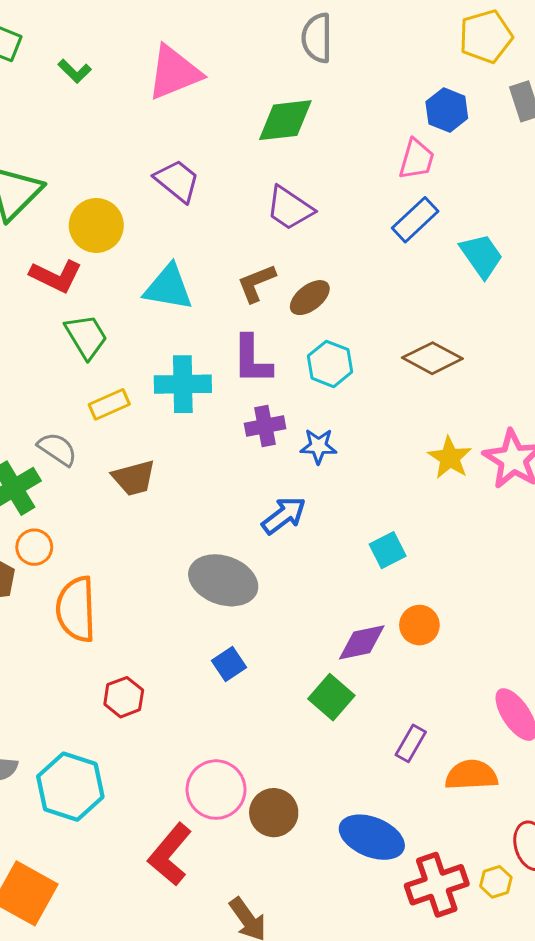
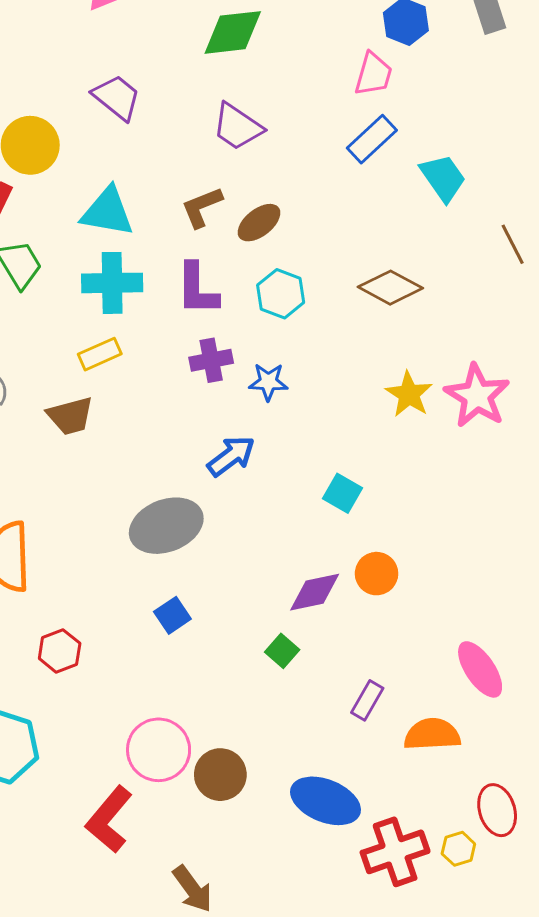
cyan cross: (183, 384) -> (112, 283), moved
yellow rectangle: (109, 404) -> (100, 354), moved
cyan square: (388, 550) -> (342, 493), turned -33
gray ellipse: (223, 580) -> (166, 526), turned -40
green square: (331, 697) -> (282, 651), size x0.7

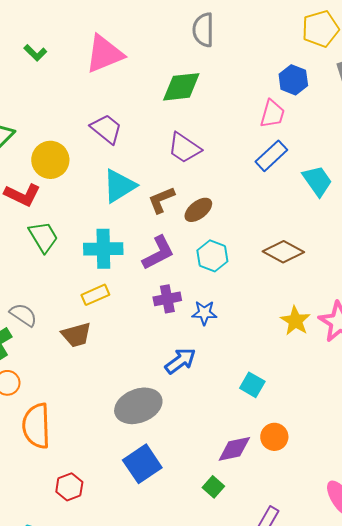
cyan triangle: (107, 212) -> (119, 186), moved, turned -42
purple L-shape: (197, 289) -> (158, 253), turned -117
blue square: (172, 615) -> (142, 464), size x1.6

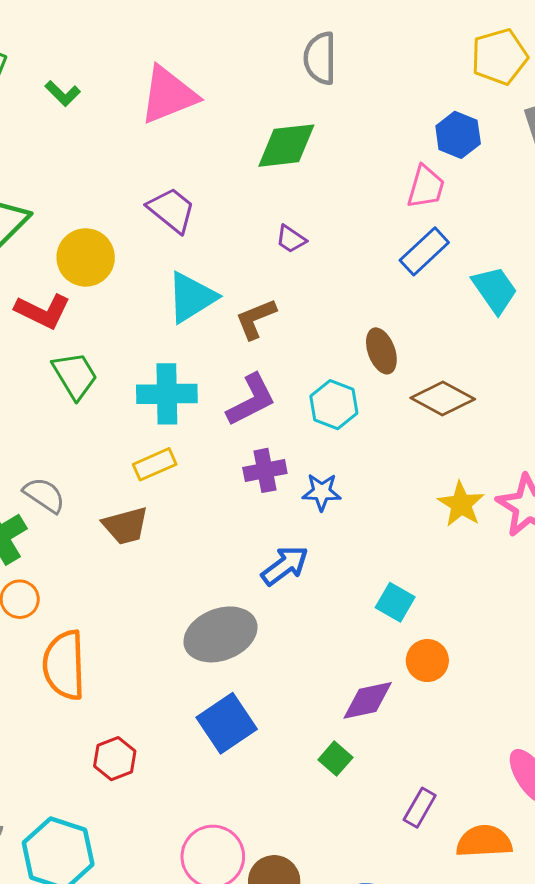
purple trapezoid: (184, 148) -> (291, 239), size x0.6
brown ellipse: (198, 210) -> (381, 351), moved, turned -72
orange circle: (274, 437) -> (427, 661), moved

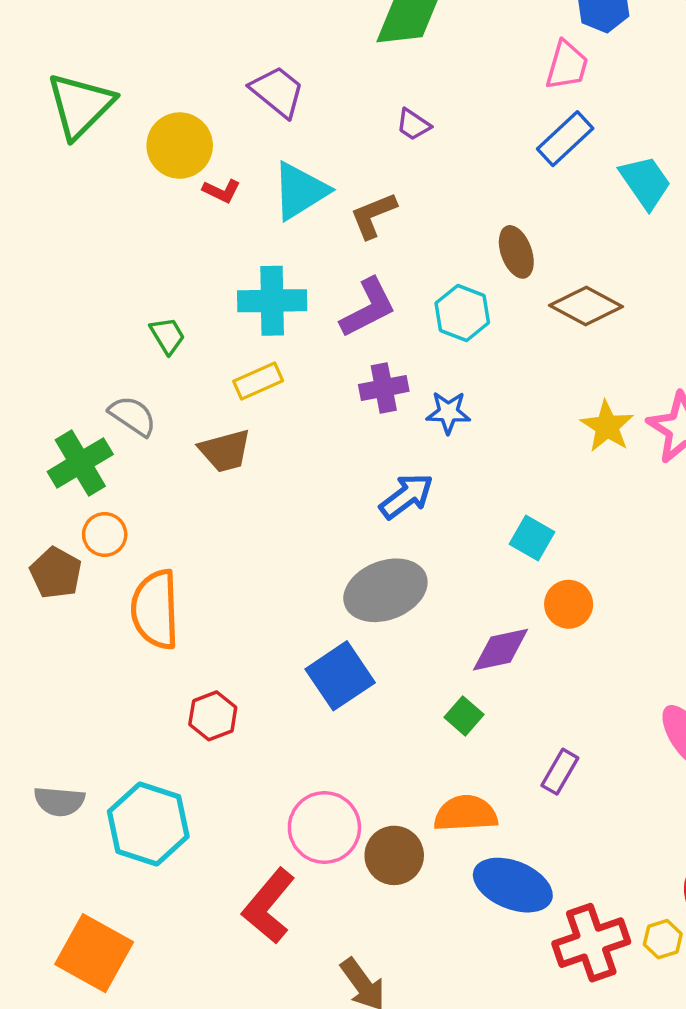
red L-shape: (43, 311) -> (222, 191), moved, size x0.6
green trapezoid: (75, 375) -> (167, 336), moved, size x0.7
gray ellipse: (220, 634) -> (385, 590), moved
orange semicircle: (484, 841) -> (466, 814), moved

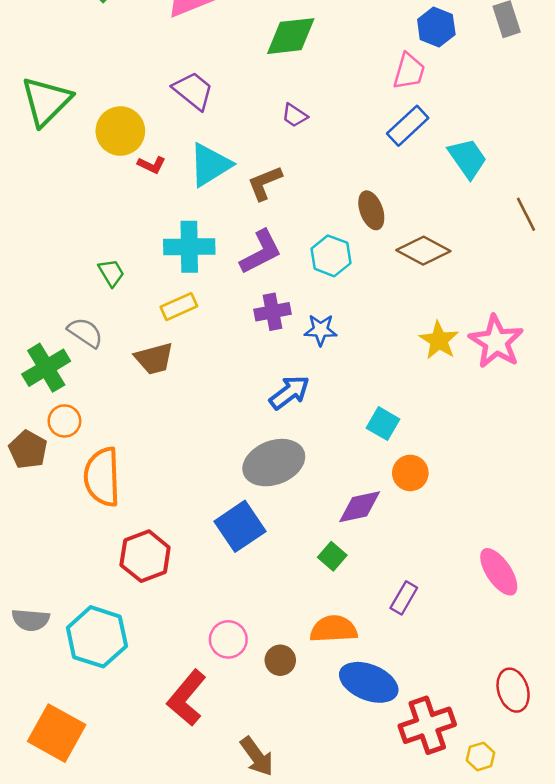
red hexagon: (213, 716) -> (145, 556), size x1.4
pink circle: (324, 828) -> (228, 639), size x0.7
brown circle: (394, 855) -> (280, 660), size x0.7
yellow hexagon: (663, 939) -> (481, 756), moved

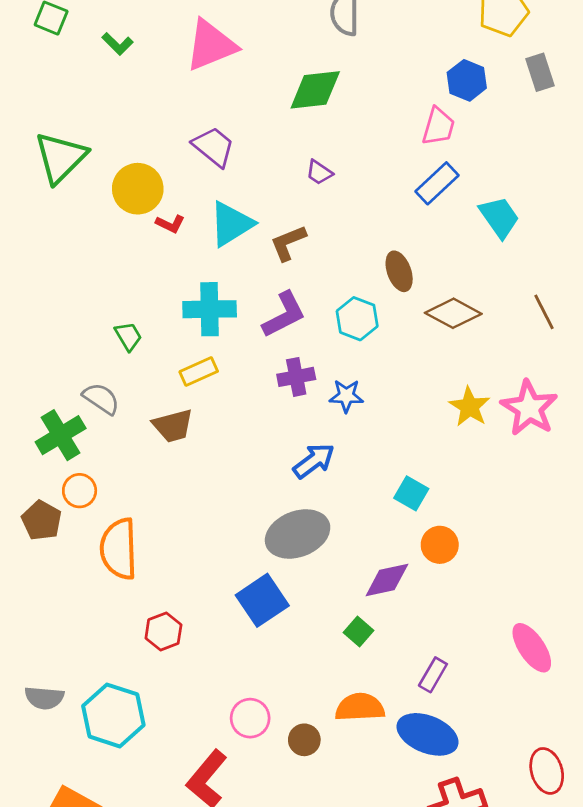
brown line: (526, 214) -> (544, 312), moved
red hexagon: (145, 556) -> (163, 631), size x0.7
blue ellipse: (369, 682) -> (428, 734), moved

